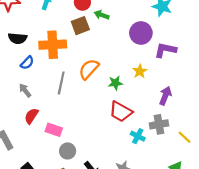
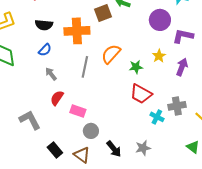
blue semicircle: (27, 63) -> (45, 50), moved
purple arrow: (165, 96) -> (182, 67), moved

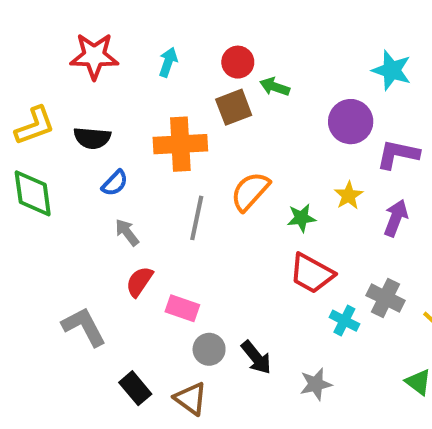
black semicircle: (44, 25) -> (92, 138), moved
gray cross: (177, 106) -> (385, 298), turned 36
black arrow: (114, 149) -> (256, 357), moved

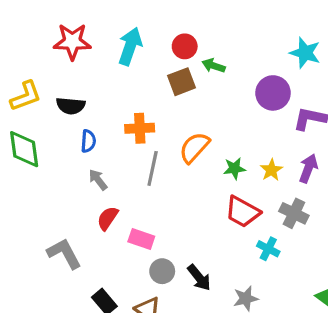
cyan arrow: (168, 62) -> (130, 46), size x1.6
orange cross: (180, 144) -> (140, 128), moved, size x0.7
blue semicircle: (115, 183) -> (88, 141), turned -40
yellow star: (349, 195) -> (271, 170), moved
gray cross: (385, 298) -> (294, 213), moved

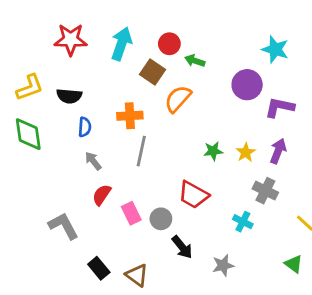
brown square: (181, 82) -> (152, 72), moved, turned -35
orange semicircle: (194, 148) -> (178, 99), moved
red trapezoid: (242, 212) -> (193, 195), moved
pink rectangle: (141, 239) -> (131, 213), turned 45
gray circle: (162, 271) -> (161, 219), moved

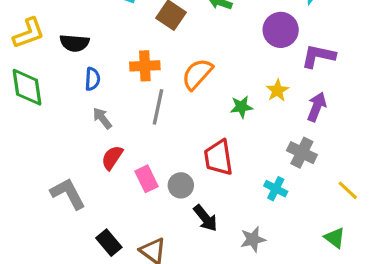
orange semicircle: (178, 99) -> (197, 74), moved
yellow star: (246, 152) -> (277, 90), moved
red trapezoid: (193, 195) -> (218, 158), turned 52

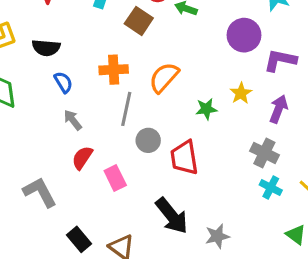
blue semicircle: (92, 79) -> (63, 82), turned -35
gray circle: (181, 185) -> (148, 140), moved
cyan cross: (276, 189) -> (271, 187), moved
black arrow: (205, 218) -> (172, 216), size x1.4

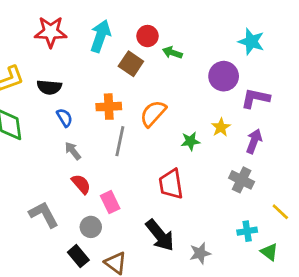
gray circle: (148, 140) -> (91, 227), moved
red semicircle: (82, 158) -> (81, 184), turned 105
cyan cross: (271, 187) -> (247, 231), moved, turned -36

